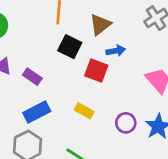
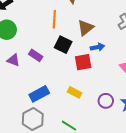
red square: (96, 70) -> (83, 62), turned -30
purple rectangle: (32, 77) -> (36, 55), moved

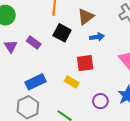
purple triangle: (13, 60) -> (11, 46), turned 32
red square: (83, 62) -> (85, 63), moved
purple circle: (106, 101) -> (100, 101), moved

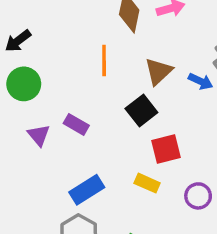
black square: (62, 33) -> (141, 110), moved, turned 30
blue arrow: (97, 37) -> (201, 81), moved, turned 40
purple circle: (100, 101) -> (198, 196), moved

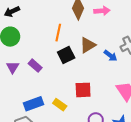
black square: (141, 110) -> (66, 55), moved
yellow rectangle: (147, 183) -> (60, 105), moved

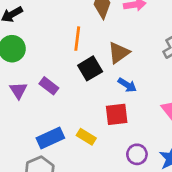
blue arrow: (110, 56) -> (127, 85), moved

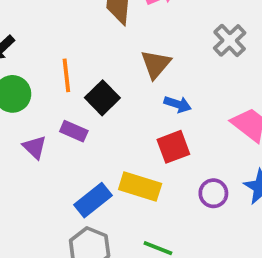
orange line: (77, 39) -> (66, 75), moved
black square: (90, 68) -> (102, 98), moved
yellow rectangle: (86, 137) -> (140, 187), size x1.5

